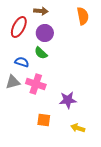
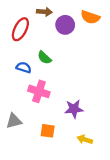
orange semicircle: (83, 16) -> (90, 17), turned 120
purple circle: (45, 33) -> (65, 25), moved
gray triangle: (13, 82) -> (14, 121), moved

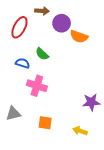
orange semicircle: (90, 17) -> (79, 37), moved
purple star: (74, 109) -> (91, 102), moved

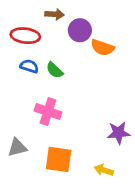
red ellipse: (19, 27) -> (25, 36), turned 70
blue semicircle: (23, 63) -> (29, 66), moved
orange square: (45, 123) -> (59, 159), size x1.5

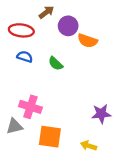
brown arrow: (55, 14) -> (46, 12), turned -42
green semicircle: (55, 70) -> (56, 64), moved
pink cross: (48, 111) -> (30, 107), moved

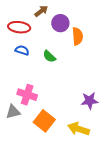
orange semicircle: (88, 41) -> (77, 36), turned -114
orange square: (50, 137) -> (44, 121), turned 30
yellow arrow: (89, 146) -> (78, 129), size x1.5

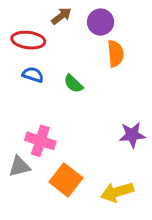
purple circle: (60, 23) -> (101, 22), moved
purple star: (90, 101) -> (132, 135), moved
yellow arrow: (78, 129) -> (117, 192), turned -35

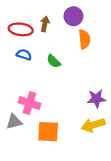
brown arrow: (61, 16) -> (45, 24), moved, turned -40
orange square: (66, 180) -> (48, 132), turned -35
yellow arrow: (117, 192) -> (93, 125), moved

